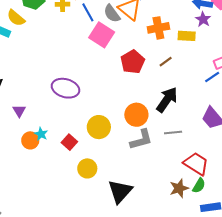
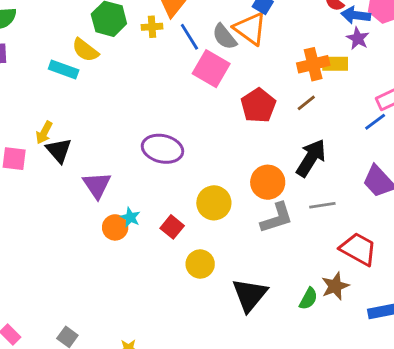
orange cross: (158, 28) -> (313, 64), moved
purple triangle: (19, 111) -> (97, 185), size x1.5
green semicircle: (199, 186) -> (308, 299), moved

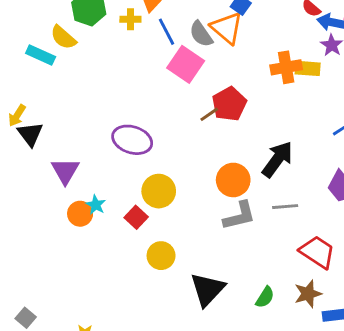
brown line: (306, 103) -> (209, 114), moved
yellow circle: (214, 203) -> (159, 191), moved
brown star: (335, 286) -> (308, 294), moved

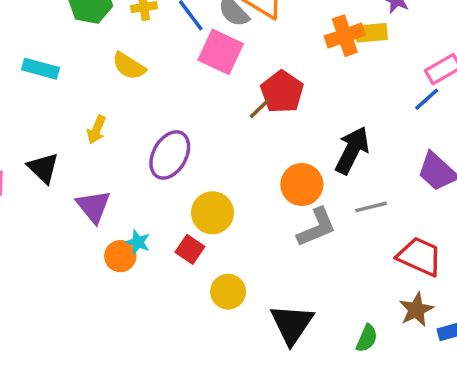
yellow semicircle: (63, 37) -> (129, 66), moved
yellow arrow: (17, 116) -> (96, 130), moved
purple ellipse: (132, 140) -> (170, 155), turned -69
green semicircle: (265, 297) -> (367, 338), moved

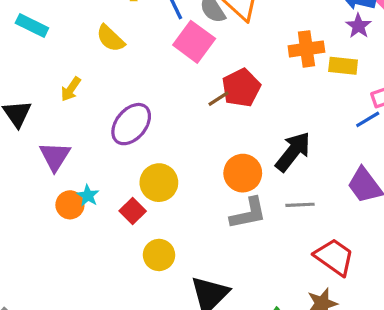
yellow rectangle: (371, 33) -> (343, 66), moved

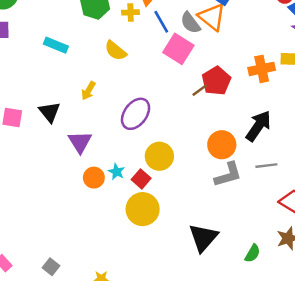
orange cross: (306, 49) -> (262, 69), moved
cyan star: (88, 196) -> (117, 172), moved
yellow circle: (159, 255) -> (143, 209), moved, size x1.4

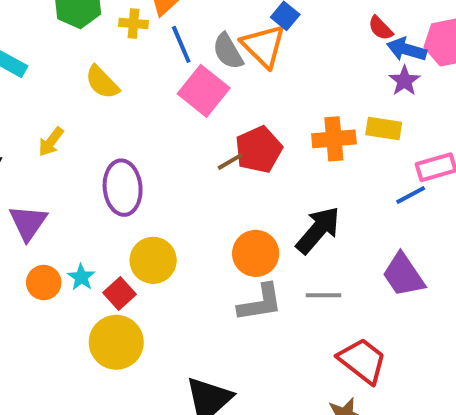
purple ellipse: (136, 114) -> (123, 188), turned -48

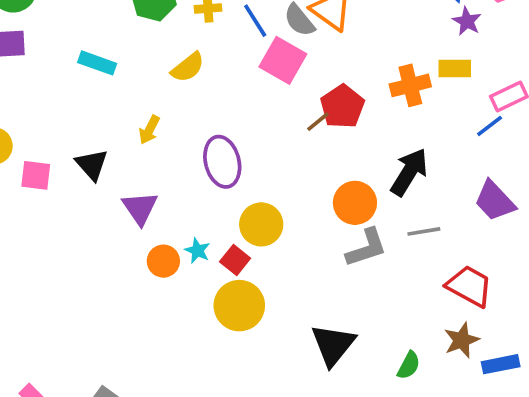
yellow semicircle: (102, 82) -> (188, 67), turned -75

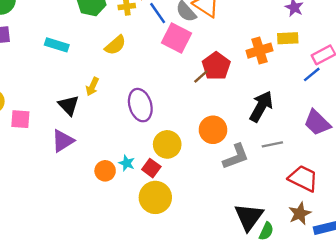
black triangle: (92, 165) -> (69, 105), moved
orange circle: (355, 203) -> (213, 130), moved
purple triangle: (140, 208) -> (63, 141), moved, turned 35
black triangle: (333, 345) -> (249, 217), moved

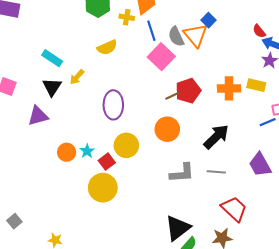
cyan rectangle: (57, 45) -> (52, 58), moved
orange circle: (213, 130) -> (167, 129), moved

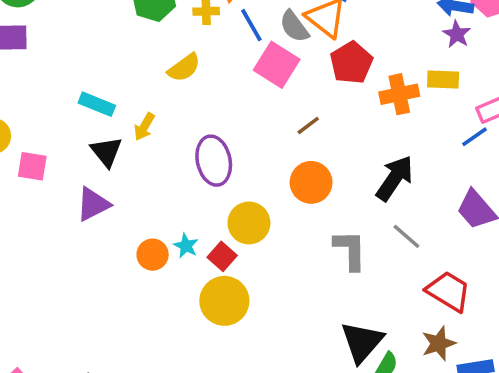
red pentagon: (188, 91) -> (351, 63), moved
gray line: (216, 172) -> (406, 236), turned 48
gray L-shape: (182, 173) -> (350, 250), turned -75

